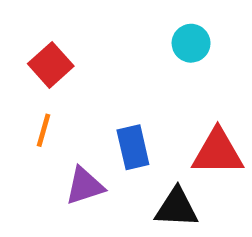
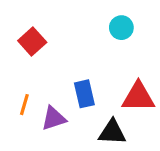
orange line: (43, 130) -> (24, 105), moved

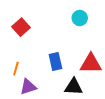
purple triangle: (54, 118) -> (28, 87), moved

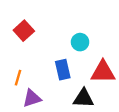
cyan circle: (80, 18) -> (80, 42), moved

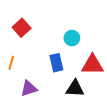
orange line: (18, 78) -> (11, 63), moved

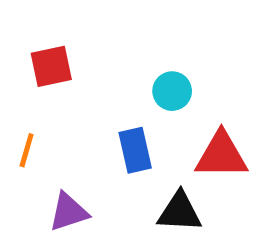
red square: (22, 28) -> (51, 66), turned 30

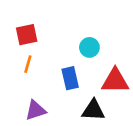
orange line: (27, 150) -> (28, 64), moved

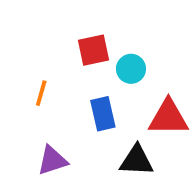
red square: (27, 35) -> (94, 50), moved

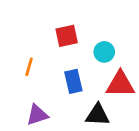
cyan circle: (131, 69) -> (104, 52), moved

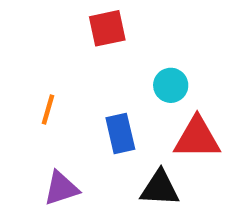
red square: (67, 36) -> (107, 28), moved

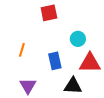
purple triangle: (61, 188) -> (28, 86), turned -42

